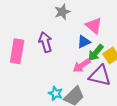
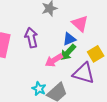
green arrow: (96, 53) -> (68, 52), moved
pink arrow: (82, 66) -> (54, 60), moved

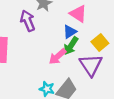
purple arrow: (31, 38) -> (28, 21), moved
purple triangle: (84, 73) -> (91, 65), turned 50

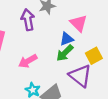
pink arrow: (58, 57) -> (28, 61), moved
purple triangle: (91, 65) -> (80, 76), turned -30

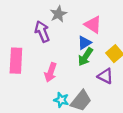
pink arrow: (28, 61) -> (51, 72), turned -30
purple triangle: (80, 76) -> (105, 76), size x0.7

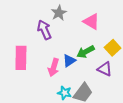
blue triangle: (84, 43) -> (69, 61), moved
green arrow: (85, 57) -> (86, 52), turned 30

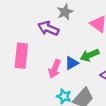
purple arrow: (44, 30) -> (48, 28), turned -48

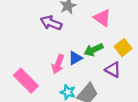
pink rectangle: (21, 56) -> (26, 81), moved, turned -50

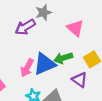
purple arrow: (51, 23) -> (25, 27), turned -60
blue triangle: (75, 58) -> (45, 64), size x1.6

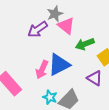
pink triangle: (75, 28) -> (66, 26), moved
green arrow: (63, 58) -> (85, 44), moved

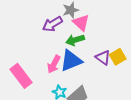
green arrow: (85, 44) -> (75, 40), moved
purple triangle: (95, 78) -> (103, 57), moved

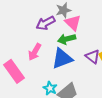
pink arrow: (54, 64) -> (35, 52), moved

